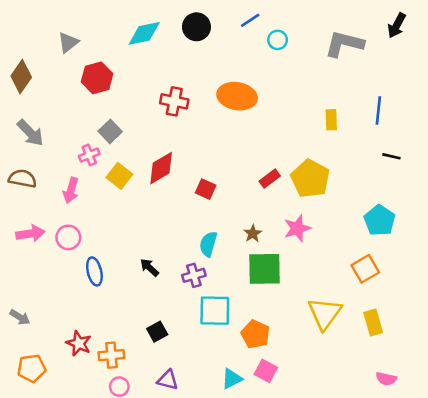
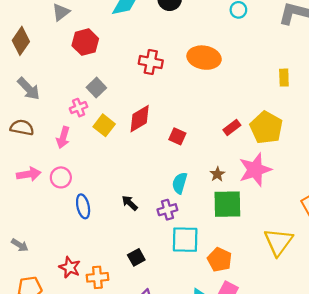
pink star: (297, 228) -> (255, 170), size x1.4

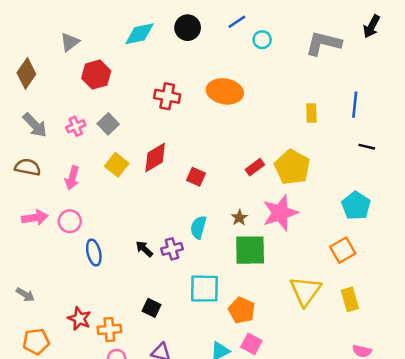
pink cross: (79, 108) -> (76, 126), moved
purple cross: (167, 210) -> (172, 249), moved
black square: (136, 257) -> (152, 308), turned -35

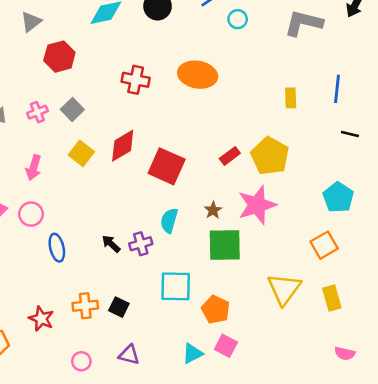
red square: (196, 177) -> (167, 166), size x1.8
orange cross: (109, 329) -> (85, 306), moved

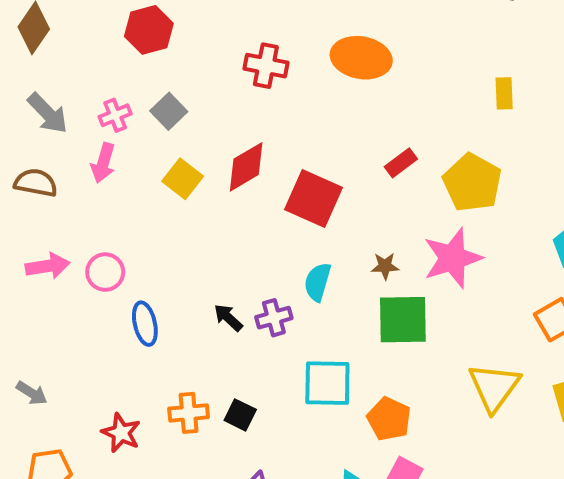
red rectangle: (230, 156) -> (401, 163), moved
pink arrow: (34, 168) -> (103, 163), moved
brown star: (213, 210) -> (385, 266), turned 30

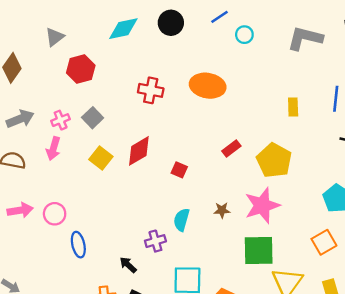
gray arrow: (48, 113) -> (20, 119), turned -68
red square: (314, 199) -> (179, 170), size x0.5
black arrow: (228, 318) -> (128, 265), moved
green square: (403, 320) -> (259, 251), moved

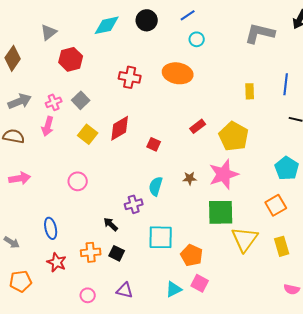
cyan circle: (244, 35) -> (197, 39), moved
pink circle: (55, 214) -> (78, 181), moved
blue ellipse: (78, 245) -> (51, 228), moved

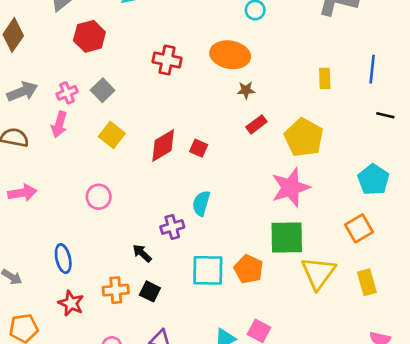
red diamond: (120, 128) -> (163, 145), moved
brown star: (190, 178) -> (246, 90), moved
orange pentagon: (192, 255) -> (249, 269), moved

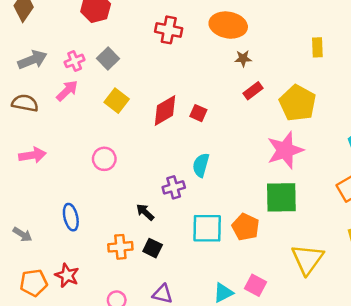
pink arrow: (59, 124) -> (67, 91), turned -150
yellow triangle: (318, 273) -> (307, 259), moved
red star: (71, 303) -> (67, 275), moved

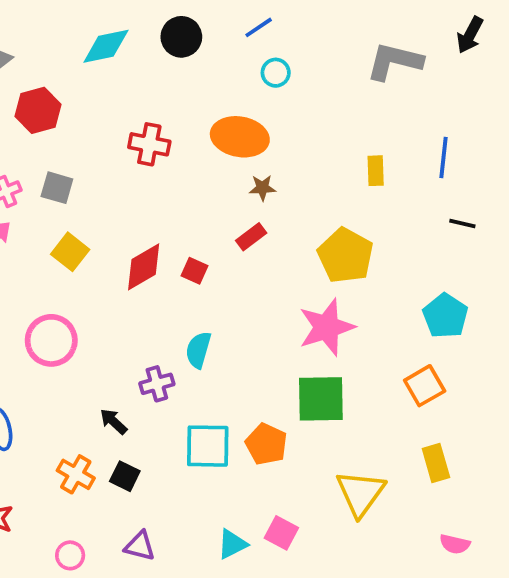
gray square: (108, 58) -> (57, 188), turned -30
red rectangle: (253, 91) -> (251, 237), moved
pink circle: (104, 159) -> (51, 340), size x1.4
orange cross: (120, 247) -> (76, 474), turned 35

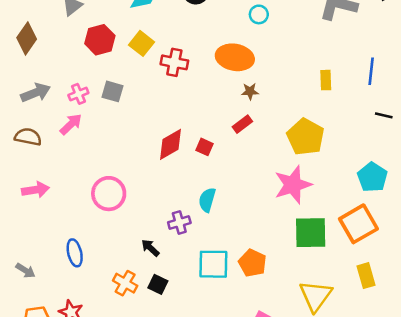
yellow square: (70, 252) -> (142, 43), moved
orange square: (425, 386) -> (358, 224), size x1.4
green square: (321, 399) -> (311, 233), moved

